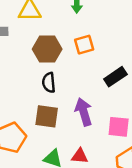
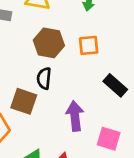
black rectangle: (115, 77) -> (115, 85), turned 65
brown square: (47, 116) -> (24, 101), moved

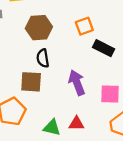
orange square: (89, 45) -> (84, 26), moved

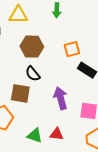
black semicircle: (43, 58) -> (33, 74), turned -35

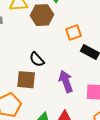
brown hexagon: (32, 47) -> (42, 15), moved

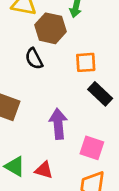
black semicircle: (37, 59) -> (34, 59), moved

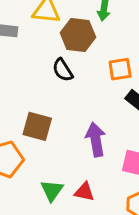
green triangle: (15, 166) -> (52, 191), turned 40

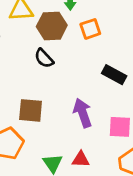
orange square: (120, 69) -> (90, 29), moved

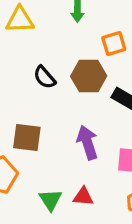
brown hexagon: (52, 26) -> (89, 76), moved
orange square: (90, 29) -> (114, 44), moved

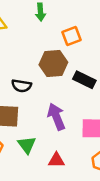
black semicircle: (45, 77) -> (22, 86), moved, turned -36
green triangle: (50, 200) -> (27, 145), moved

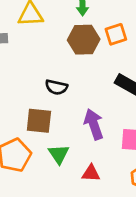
brown hexagon: (53, 63) -> (84, 40), moved

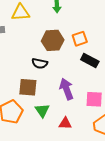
orange square: (116, 34) -> (80, 39), moved
brown hexagon: (84, 40) -> (53, 40), moved

